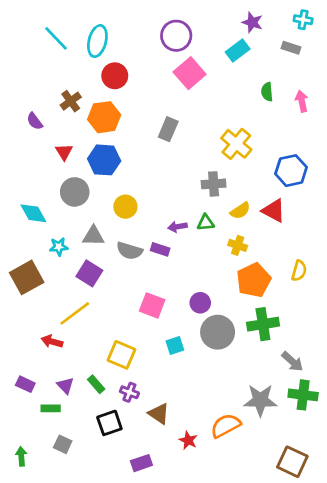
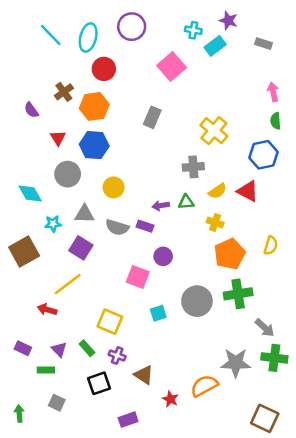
cyan cross: (303, 20) -> (193, 30), moved
purple circle: (176, 36) -> (132, 27), moved
green semicircle: (267, 92) -> (276, 121), moved
purple circle: (200, 303) -> (163, 256), moved

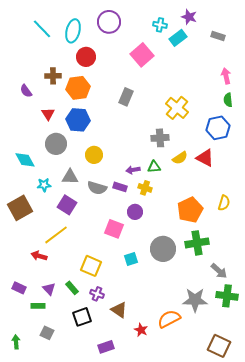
brown cross: (64, 92) -> (53, 76), turned 35
yellow cross: (215, 222) -> (145, 188), moved

